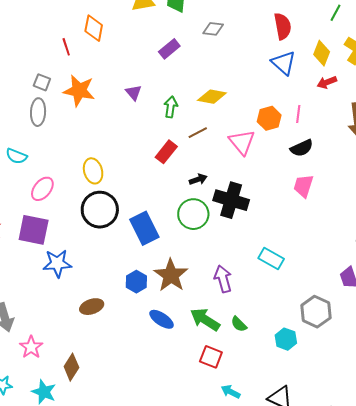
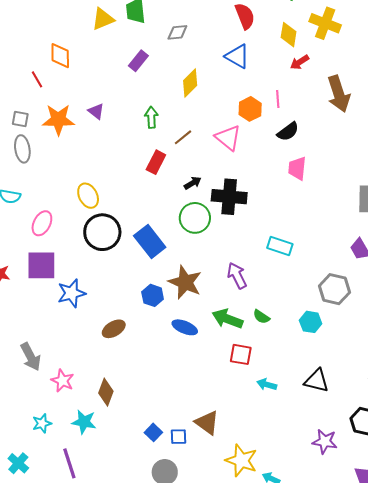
blue triangle: (284, 63) -> (237, 56), moved
purple triangle: (134, 93) -> (96, 111), moved
yellow diamond: (212, 97) -> (190, 83), moved, turned -44

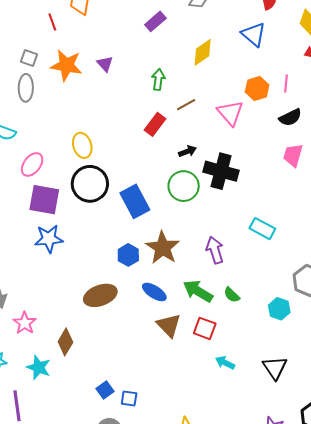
purple square: (41, 265) -> (44, 200), moved
brown ellipse: (114, 329) -> (100, 295), moved, size x1.4
black triangle: (317, 381) -> (275, 368), turned 32
brown triangle: (207, 423) -> (169, 325), moved

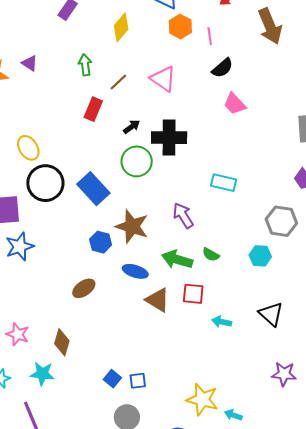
orange hexagon: (257, 88) -> (180, 27), moved
pink trapezoid: (293, 155) -> (235, 104), turned -45
brown ellipse: (100, 295) -> (84, 288), size x0.7

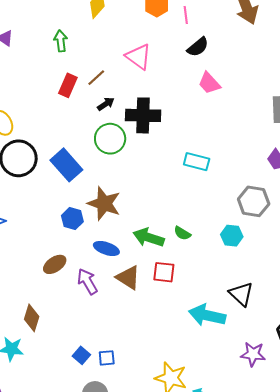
brown line: (118, 82) -> (96, 78), moved
purple arrow: (183, 215) -> (87, 281), moved
cyan arrow: (222, 322) -> (207, 315), moved, size x1.8

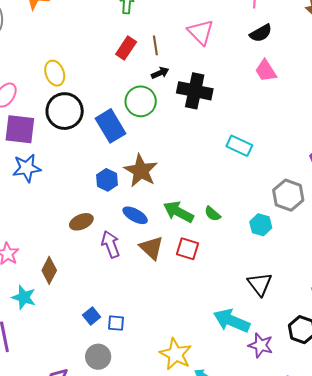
brown line: (96, 78) -> (155, 45), turned -66
green circle: (110, 139) -> (141, 101), moved
cyan arrow: (207, 315) -> (232, 321), moved

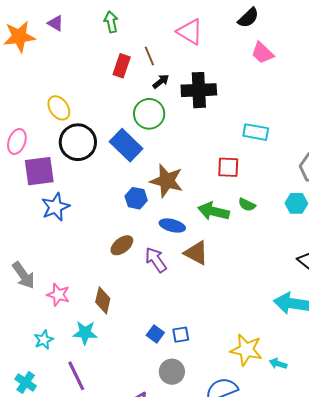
red square: (187, 249) -> (228, 167), moved

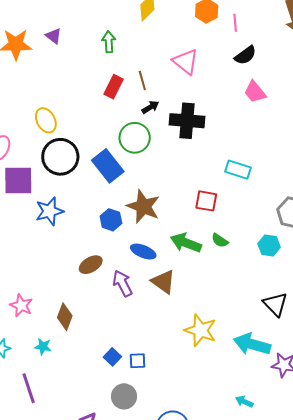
blue star: (55, 207) -> (50, 211), moved
cyan star: (85, 333) -> (43, 347), size x0.7
yellow star: (246, 350) -> (200, 330), moved
cyan arrow: (278, 364) -> (244, 402), moved

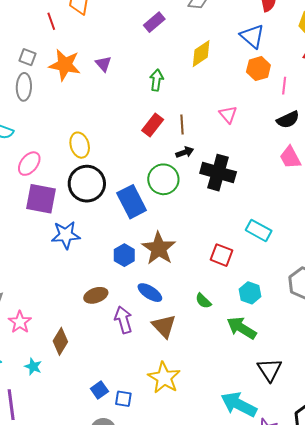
pink triangle: (186, 62) -> (228, 114), size x0.7
green semicircle: (220, 240) -> (203, 301), moved
green arrow: (186, 243) -> (242, 328), moved
cyan hexagon: (269, 245) -> (250, 293), moved
yellow star: (200, 330) -> (164, 378), moved

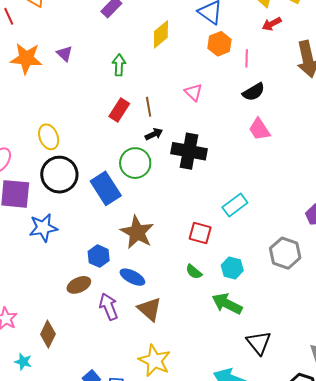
cyan rectangle: (259, 230) -> (235, 205), turned -60
blue hexagon: (124, 255) -> (99, 256), moved
green semicircle: (203, 301) -> (194, 272), moved

